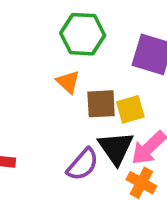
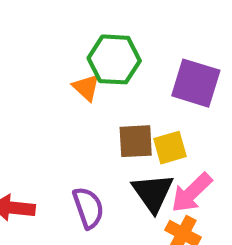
orange triangle: (68, 82) -> (86, 87), moved
purple semicircle: (83, 164) -> (88, 208), moved, turned -60

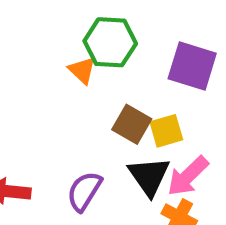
brown square: (136, 141) -> (132, 124), turned 33
purple semicircle: (88, 208) -> (84, 191), turned -129

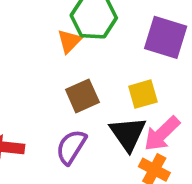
orange triangle: (82, 70) -> (69, 41), turned 32
brown square: (132, 124) -> (82, 96), moved, turned 36

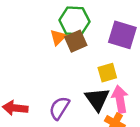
brown square: (82, 96) -> (76, 41), moved
pink arrow: (162, 134) -> (120, 99), turned 124

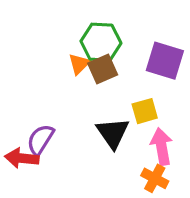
black triangle: (97, 99) -> (113, 133), moved
purple semicircle: (59, 108) -> (40, 140), moved

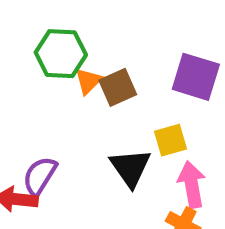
green hexagon: (101, 42) -> (61, 54), moved

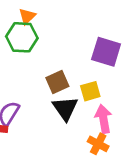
orange triangle: (88, 81) -> (27, 16), moved
brown square: (118, 87) -> (57, 82), moved

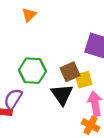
green hexagon: (22, 37) -> (32, 71), moved
brown square: (57, 82) -> (70, 72), moved

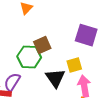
brown square: (70, 72) -> (42, 45), moved

